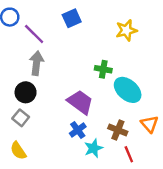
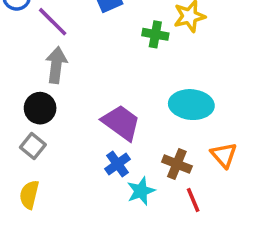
green cross: (103, 69) -> (155, 34), moved
cyan ellipse: (128, 90) -> (191, 105), turned -36
yellow semicircle: (18, 151) -> (29, 195), turned 48

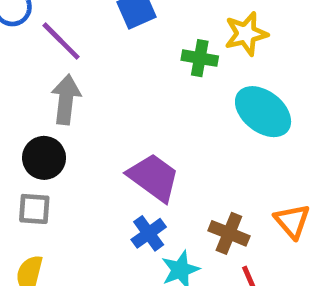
cyan ellipse: (191, 105) -> (263, 112), moved, turned 33
gray square: (33, 146) -> (34, 209), turned -35

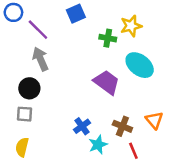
gray arrow: (66, 99) -> (40, 59), turned -30
purple trapezoid: (154, 177) -> (107, 82), moved

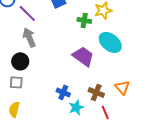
blue cross: (82, 126) -> (63, 92), turned -32

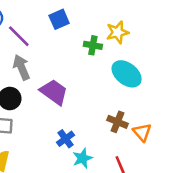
purple trapezoid: (83, 56) -> (54, 92), moved
blue cross: (63, 92) -> (66, 139), turned 32
brown cross: (96, 92) -> (117, 122), moved

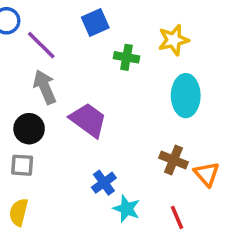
green cross: (93, 45) -> (127, 57), moved
cyan ellipse: (127, 74) -> (186, 96), turned 52
cyan star: (82, 158) -> (127, 209), turned -30

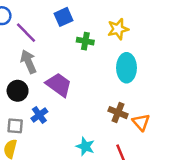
gray square: (22, 165) -> (15, 126), moved
blue cross: (104, 183) -> (39, 115), moved

